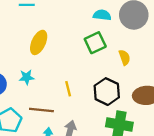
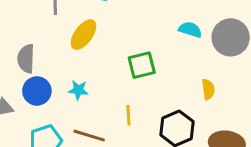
yellow ellipse: (39, 42) -> (83, 35), moved
green square: (95, 43) -> (142, 65), moved

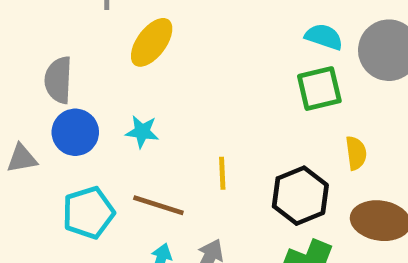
green square: (142, 65) -> (319, 89), moved
yellow semicircle: (208, 89) -> (356, 153), moved

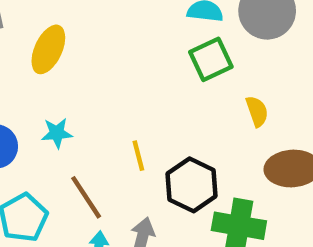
black hexagon: (300, 196) -> (192, 185), moved
brown line: (158, 205) -> (86, 197), turned 51

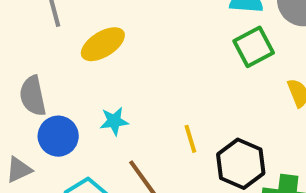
yellow ellipse: (48, 49) -> (103, 44), turned 36

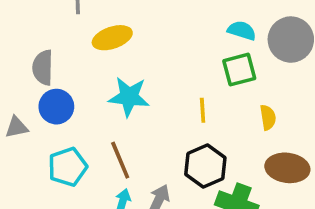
cyan star: (114, 121) -> (129, 97), moved, size x1.6
yellow line: (190, 139) -> (203, 110), moved

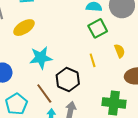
yellow line: (203, 110) -> (93, 60), moved
black hexagon: (205, 166) -> (68, 80), moved

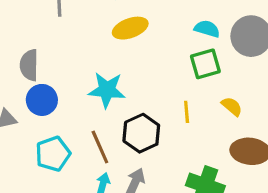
yellow ellipse: (24, 28) -> (130, 28), moved
yellow semicircle: (120, 51) -> (232, 106), turned -40

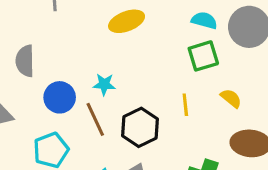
cyan star: (107, 90) -> (104, 84), size x0.6
blue circle: (42, 100) -> (60, 97), moved
brown line: (100, 147) -> (95, 119), moved

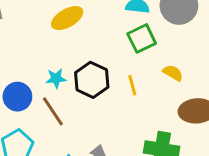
black hexagon: (140, 127) -> (92, 80), moved

